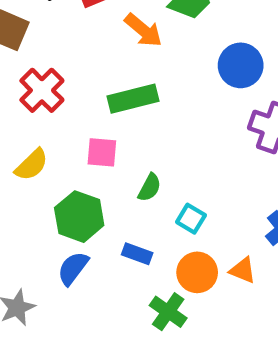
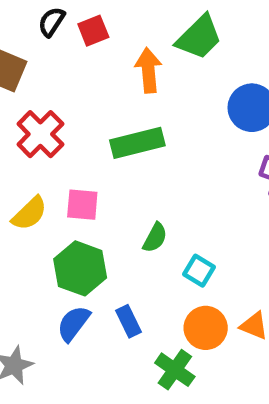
orange arrow: (143, 30) -> (148, 70), turned -135
pink square: (102, 152) -> (82, 205), moved
blue rectangle: (137, 254) -> (129, 321), moved, turned 44

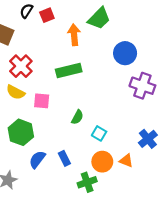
yellow semicircle: (29, 213) -> (16, 92), moved, turned 72
green hexagon: (80, 268) -> (21, 132), moved
green cross: (175, 370) -> (87, 182), turned 36

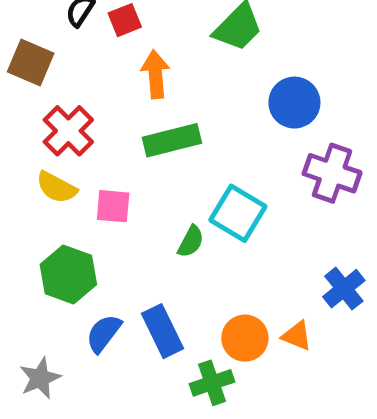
orange arrow: (74, 35) -> (155, 74), moved
cyan square: (99, 133) -> (238, 213), moved, size x1.6
blue rectangle: (64, 158) -> (163, 331), size x1.5

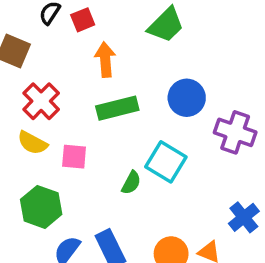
blue circle: (294, 103) -> (187, 98), moved

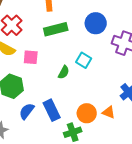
cyan square: (166, 162) -> (84, 60), size x0.7

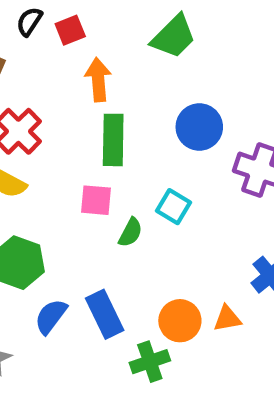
green rectangle: (56, 29) -> (113, 140), turned -75
pink square: (31, 57) -> (96, 200), moved
orange triangle: (109, 112) -> (227, 319), turned -32

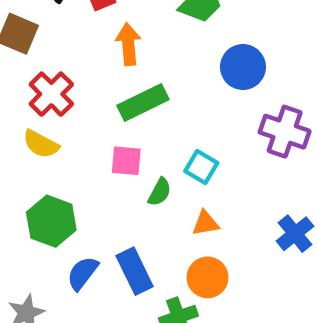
blue circle: (199, 127) -> (243, 67), moved
green rectangle: (113, 140) -> (143, 102), turned 63
orange triangle: (227, 319) -> (205, 223), moved

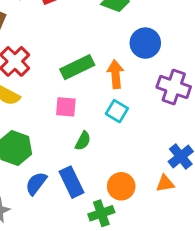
orange arrow: (128, 44) -> (116, 74), moved
green semicircle: (160, 192) -> (83, 141), moved
orange triangle: (205, 223) -> (165, 183), moved

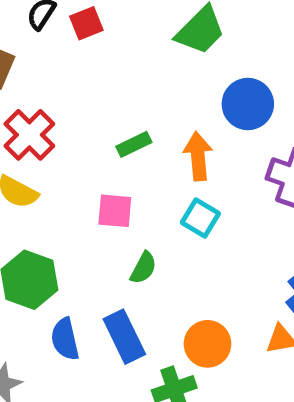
green rectangle: (77, 67) -> (134, 144), size x0.6
blue semicircle: (36, 183) -> (65, 339), turned -50

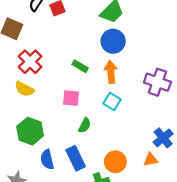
blue circle: (248, 104) -> (113, 41), moved
green rectangle: (134, 144) -> (80, 66), turned 56

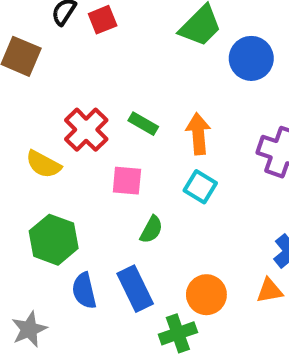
blue circle: (113, 41) -> (251, 58), moved
red cross: (30, 62) -> (86, 130), moved

